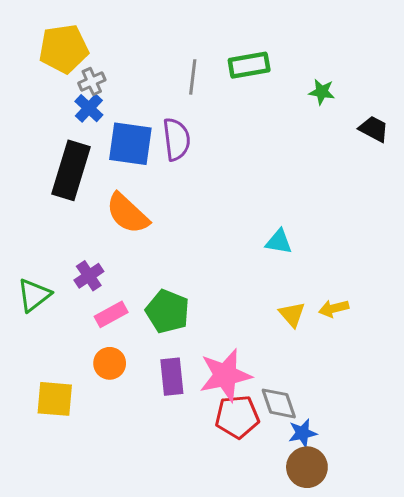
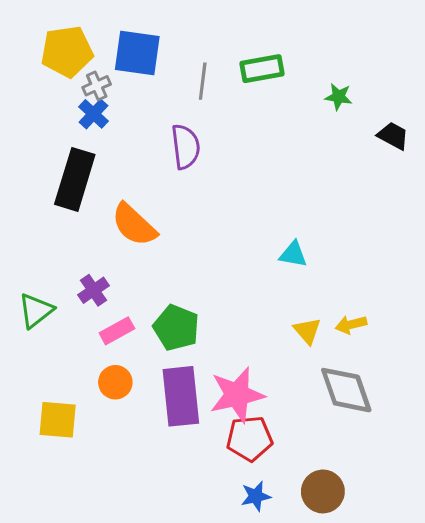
blue square: (130, 144) -> (137, 53), moved
purple rectangle: (172, 377) -> (181, 396), size x1.5
gray diamond: (279, 403) -> (346, 390), moved, size x1.4
blue star: (303, 433) -> (256, 496), moved

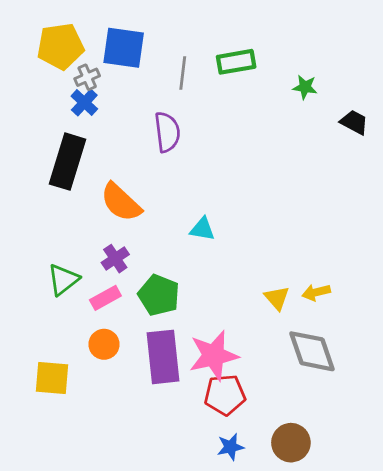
cyan triangle: (293, 254) -> (202, 229), moved
purple cross: (94, 290) -> (115, 259), moved
green triangle: (36, 310) -> (63, 280), moved

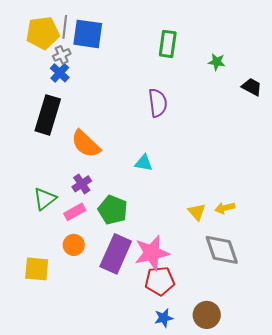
green rectangle: (236, 62) -> (168, 44), turned -72
gray line: (183, 73) -> (65, 27), moved
purple semicircle: (167, 132) -> (158, 103), moved
purple rectangle: (163, 357) -> (116, 254), turned 30

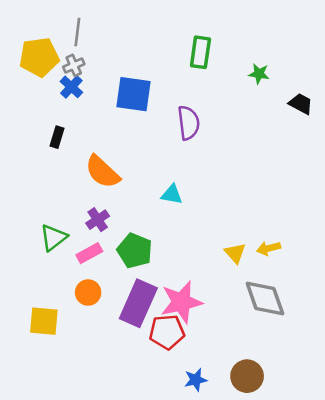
yellow pentagon: (43, 33) -> (39, 57), moved
blue square: (88, 34) -> (134, 94), moved
black rectangle: (48, 115) -> (57, 137), size x0.5
red pentagon: (160, 281) -> (167, 332), moved

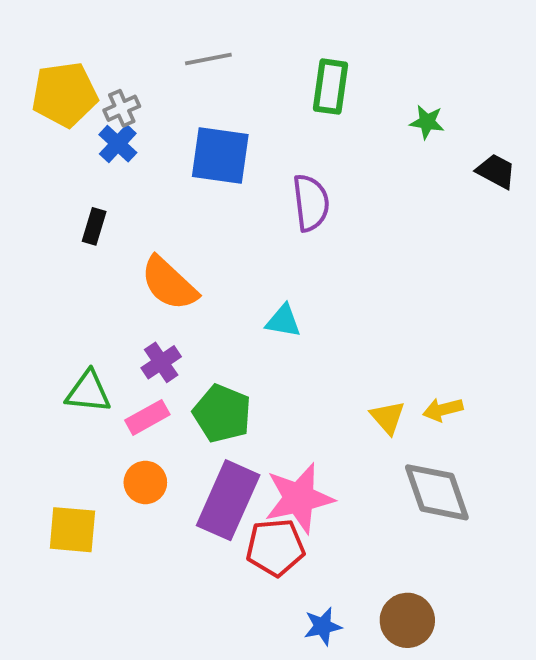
gray line: (77, 32) -> (208, 59), moved, turned 72
green triangle: (53, 238) -> (88, 392), turned 44

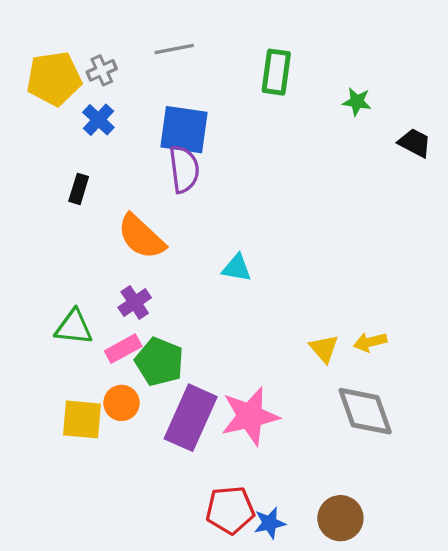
gray cross: (122, 108) -> (102, 70), moved
purple semicircle: (311, 203) -> (184, 169), moved
green pentagon: (222, 414) -> (159, 362), moved
yellow square: (72, 530) -> (82, 419), moved
red pentagon: (275, 547) -> (230, 510), moved

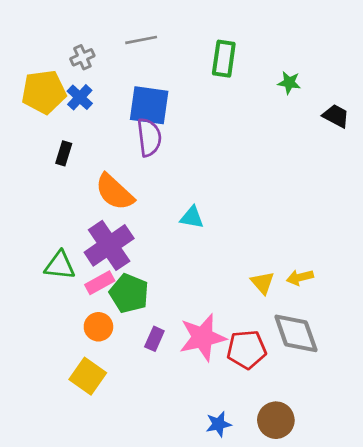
yellow pentagon: (54, 79) -> (44, 92), moved
purple cross: (135, 302) -> (109, 245), size x1.8
purple rectangle: (191, 418) -> (154, 339), size x0.5
yellow square: (82, 419) -> (88, 376), moved, turned 30
red pentagon: (230, 510) -> (247, 349), moved

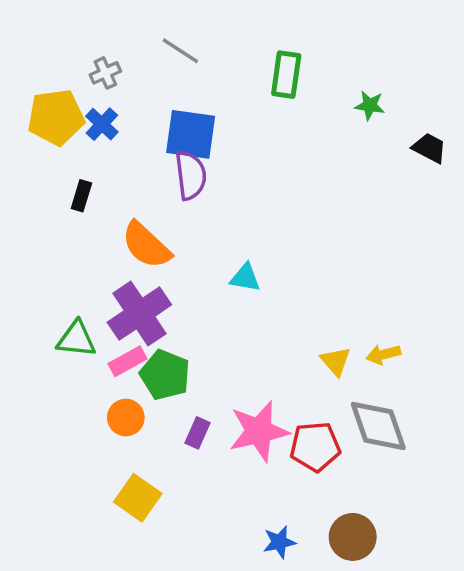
gray line: (141, 40) -> (180, 51), turned 44
yellow square: (88, 376) -> (138, 498), moved

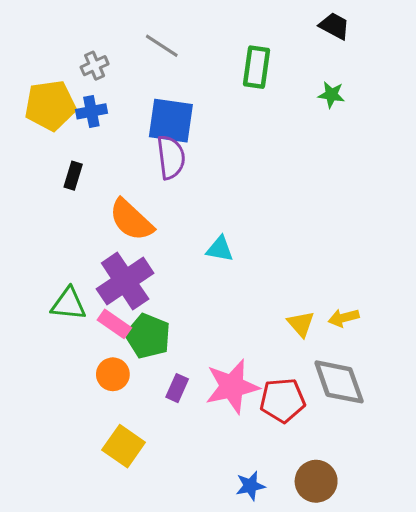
blue cross: (102, 124) -> (91, 111), turned 36
black trapezoid: (429, 148) -> (334, 26), moved
pink rectangle: (128, 361) -> (114, 324), turned 64

